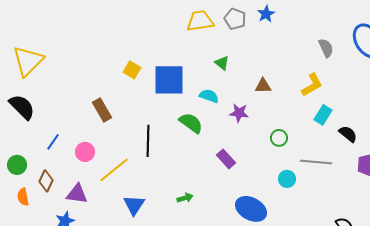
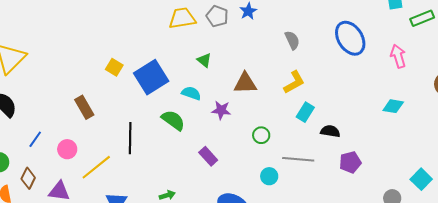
gray semicircle: (326, 48) -> (292, 40), moved
blue square: (169, 80) -> (151, 77), turned -32
brown triangle: (263, 86) -> (245, 83), size x1.4
black semicircle: (348, 134) -> (330, 131), turned -30

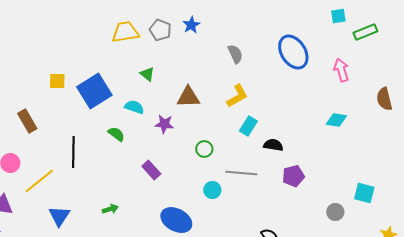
yellow square: (114, 67) -> (57, 81), turned -30
green semicircle: (173, 120) -> (116, 134), size x0.7
cyan square: (421, 179) -> (364, 193), turned -30

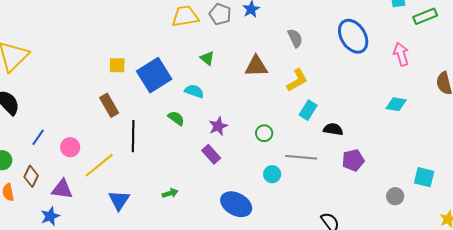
brown triangle: (188, 97) -> (256, 66), moved
brown rectangle: (27, 121) -> (109, 105), moved
purple star: (164, 124) -> (218, 126), moved, turned -30

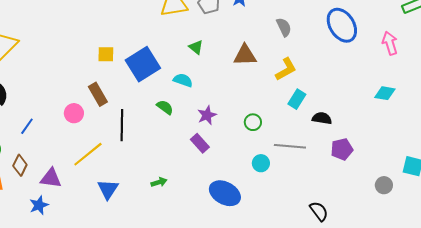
pink circle: (70, 147) -> (74, 113), moved

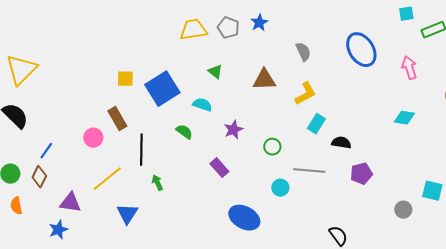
purple star: (207, 115) -> (233, 130), moved
brown diamond: (20, 165) -> (39, 177), moved
green arrow: (159, 182) -> (157, 183), moved, turned -98

